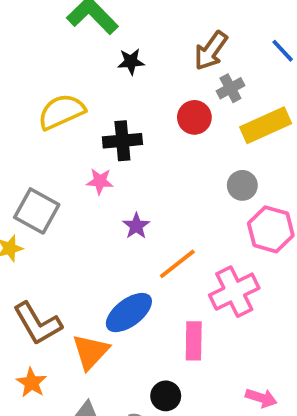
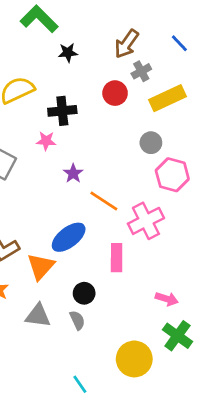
orange line: (177, 264) -> (104, 201), turned 72
black circle: (166, 396) -> (84, 293), moved

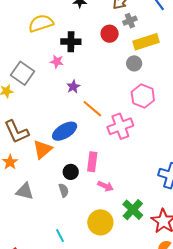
gray circle: (151, 143) -> (134, 63), moved
pink rectangle: (117, 258) -> (92, 162), moved
pink arrow: (167, 299) -> (106, 186), moved
gray triangle: (38, 316) -> (25, 191), moved

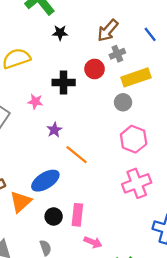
black cross: (71, 42) -> (64, 83), moved
pink cross: (120, 126) -> (137, 183), moved
black circle: (71, 172) -> (54, 216), moved

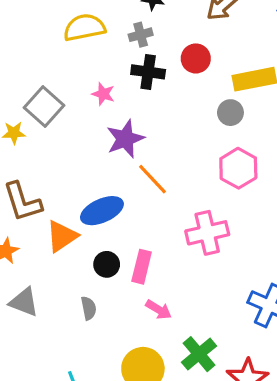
gray cross: (117, 54) -> (141, 35), moved
purple star: (54, 130) -> (125, 139), size x1.6
pink cross: (137, 183) -> (207, 233), moved

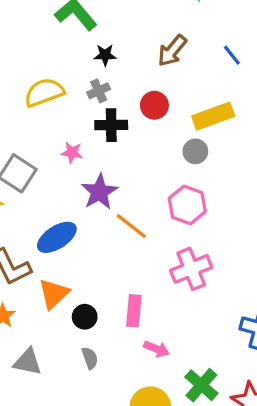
pink hexagon: (238, 168) -> (187, 205), moved
blue ellipse: (102, 211) -> (57, 237), moved
black circle: (107, 264) -> (85, 317), moved

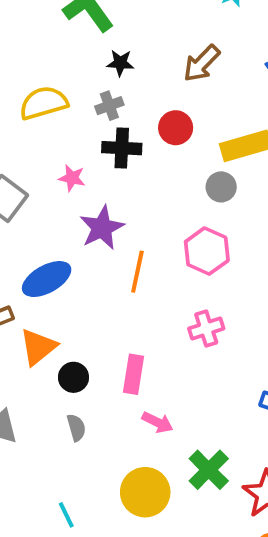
orange line: (131, 226) -> (137, 272), turned 60
pink cross: (191, 269) -> (206, 329), size x0.7

